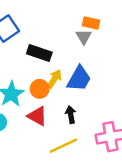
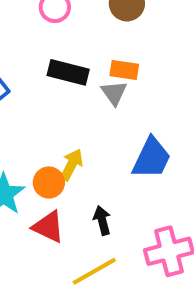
black rectangle: (39, 53) -> (68, 72), moved
blue trapezoid: (79, 79) -> (151, 158), moved

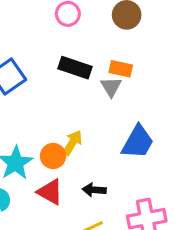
black arrow: (102, 220) -> (94, 190), turned -75

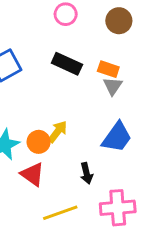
gray triangle: (111, 87) -> (113, 86), moved
black arrow: (94, 190) -> (86, 173), moved, turned -114

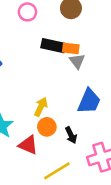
black rectangle: (67, 64) -> (53, 46), moved
orange circle: (39, 142) -> (47, 127), moved

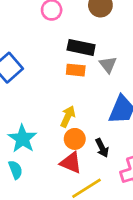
orange rectangle: (71, 48) -> (76, 70), moved
red triangle: (28, 145) -> (71, 163), moved

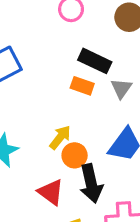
orange circle: (75, 139) -> (75, 155), moved
black arrow: (102, 148) -> (91, 183), size x1.6

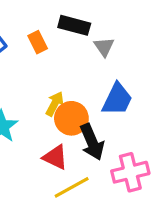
orange rectangle: (82, 86) -> (38, 42), moved, turned 55
orange circle: (75, 155) -> (71, 118), size x1.4

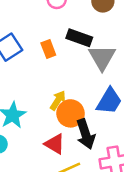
gray triangle: (104, 47) -> (102, 57), size x1.6

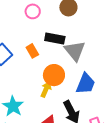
orange circle: (71, 113) -> (54, 75), moved

